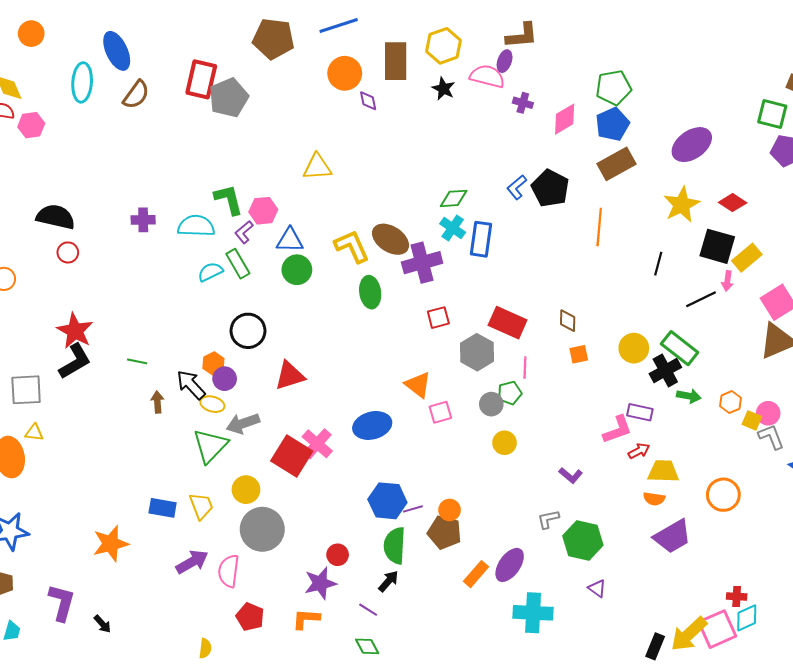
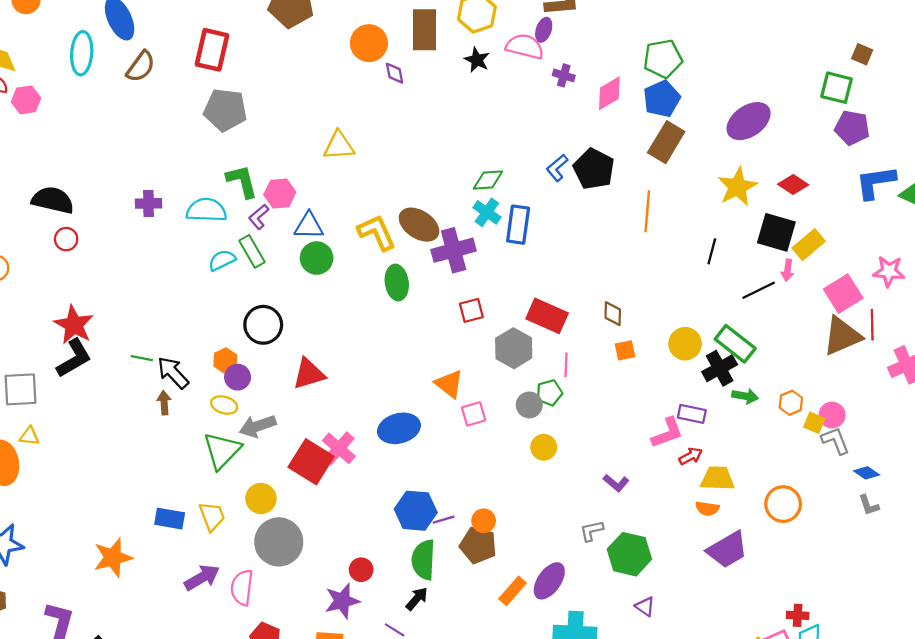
gray pentagon: (229, 98) -> (225, 110), moved, turned 30
brown rectangle: (616, 164) -> (666, 142), turned -30
black arrow: (191, 385) -> (173, 373), moved

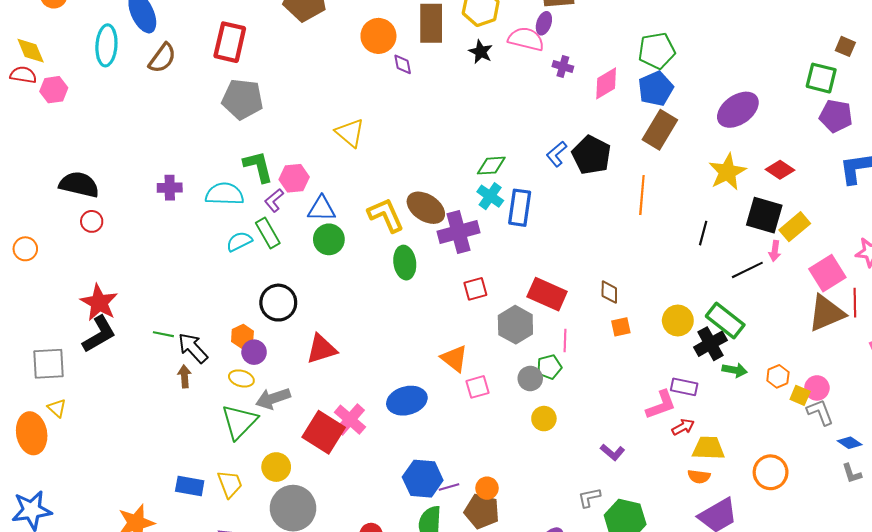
yellow triangle: (339, 146) -> (350, 133), turned 44
yellow triangle: (29, 436) -> (57, 408), turned 36

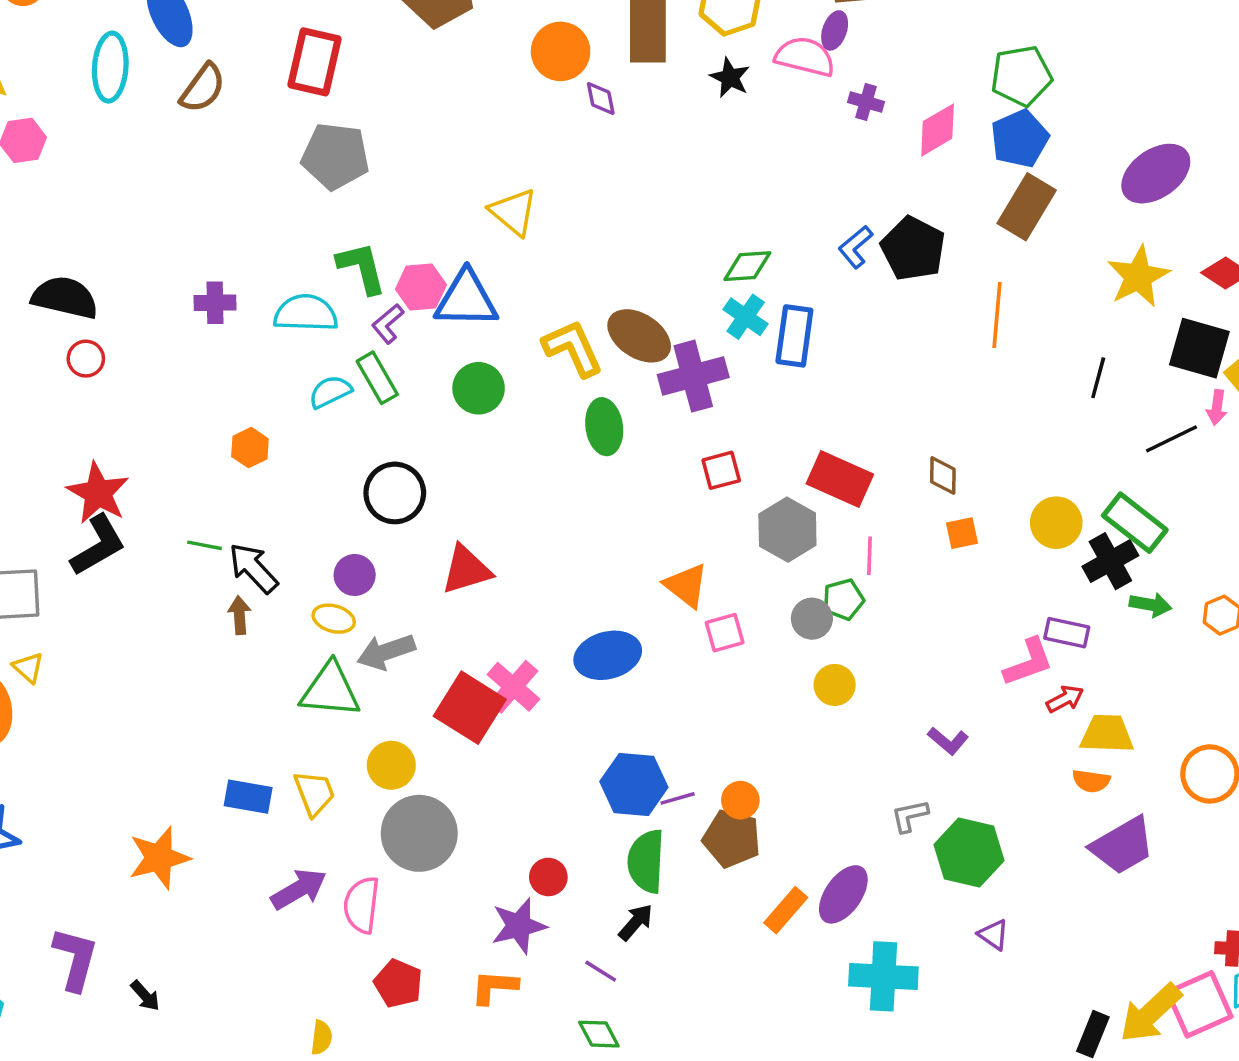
blue triangle: (322, 209) -> (466, 299), moved, size x1.4
orange hexagon: (242, 336) -> (250, 448), moved
green triangle: (239, 422) -> (330, 690), turned 51

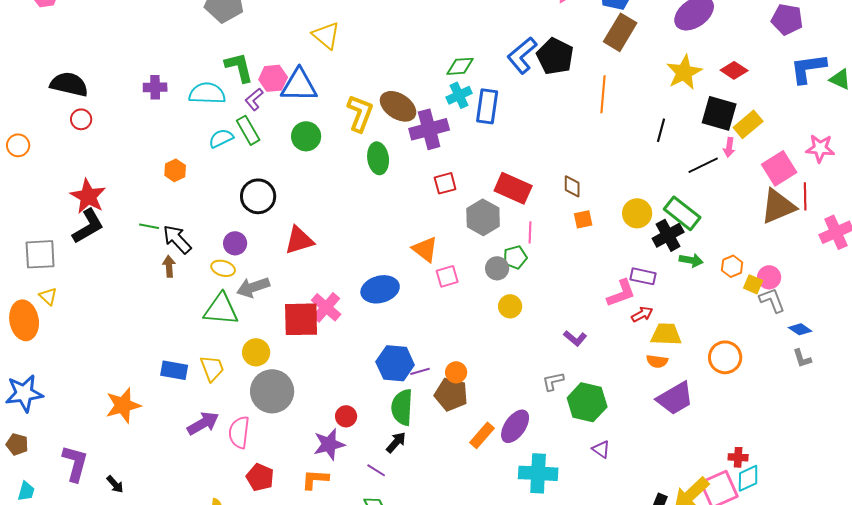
blue L-shape: (856, 247) -> (522, 55), size x1.5
cyan cross: (746, 317) -> (459, 95), turned 30
yellow L-shape: (573, 348) -> (360, 113), turned 45
red square: (470, 708) -> (301, 319), turned -33

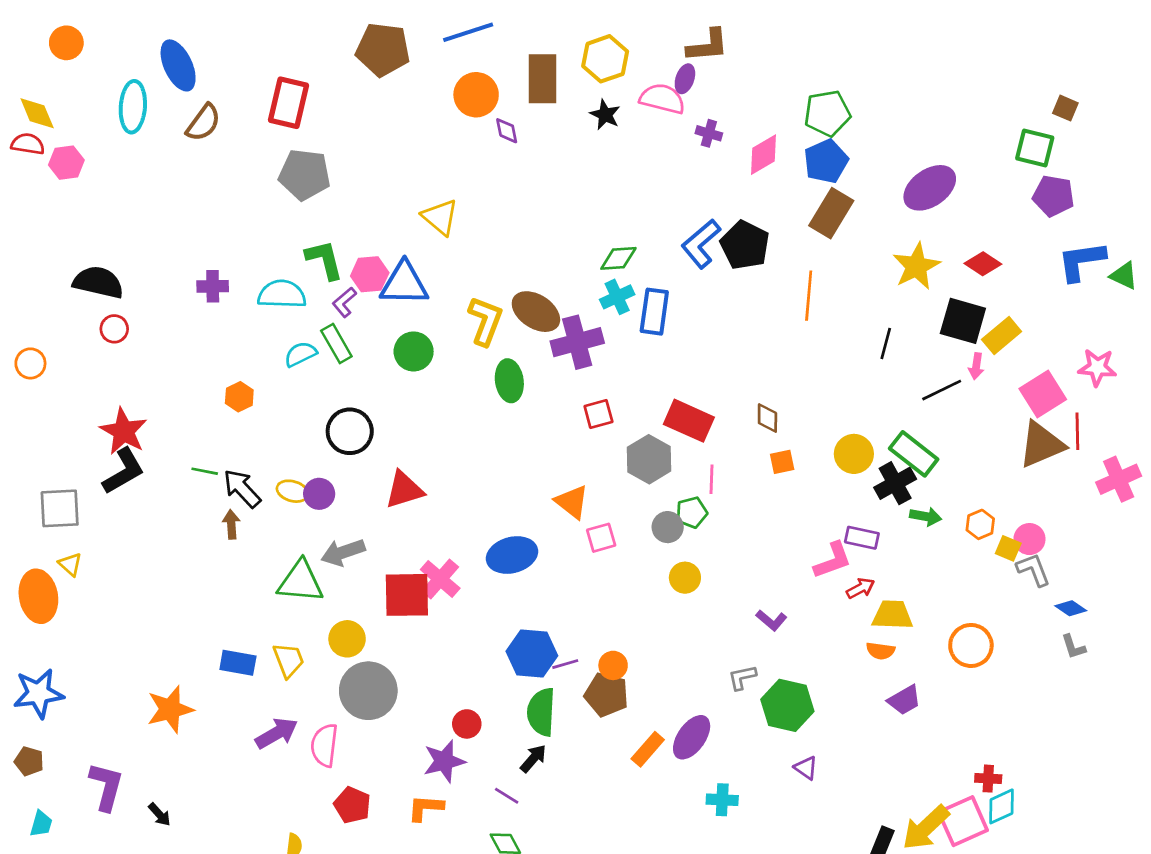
yellow ellipse: (223, 268) -> (292, 491), moved
purple trapezoid: (675, 398) -> (904, 700), size x0.7
cyan cross: (538, 473) -> (722, 800), size x0.6

